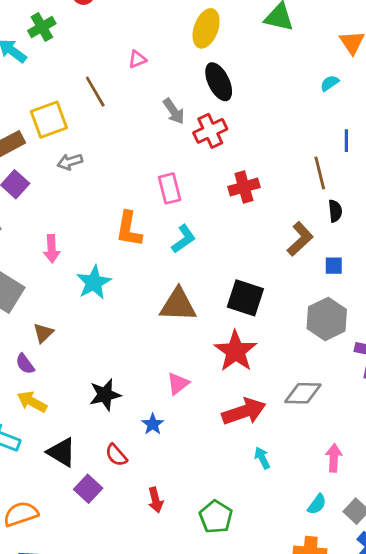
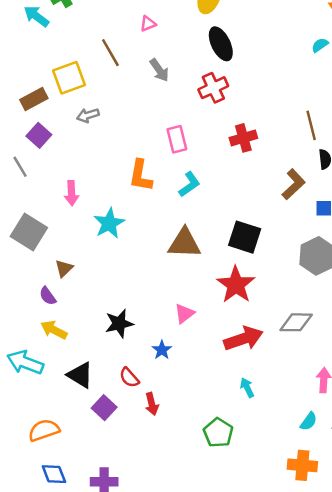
gray arrow: (174, 111) -> (159, 70), moved
cyan arrow: (262, 458) -> (247, 388), moved
red arrow: (156, 500) -> (152, 404), moved

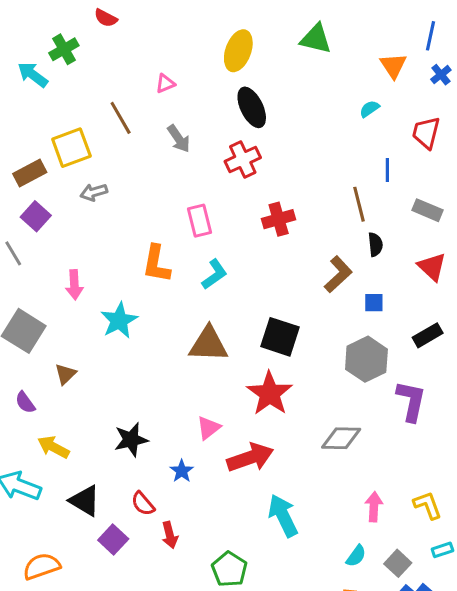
purple semicircle: (48, 296) -> (25, 402), moved
red arrow: (243, 339) -> (250, 458), moved
cyan arrow: (247, 388) -> (283, 516), size x1.8
green pentagon: (218, 433) -> (229, 569), moved

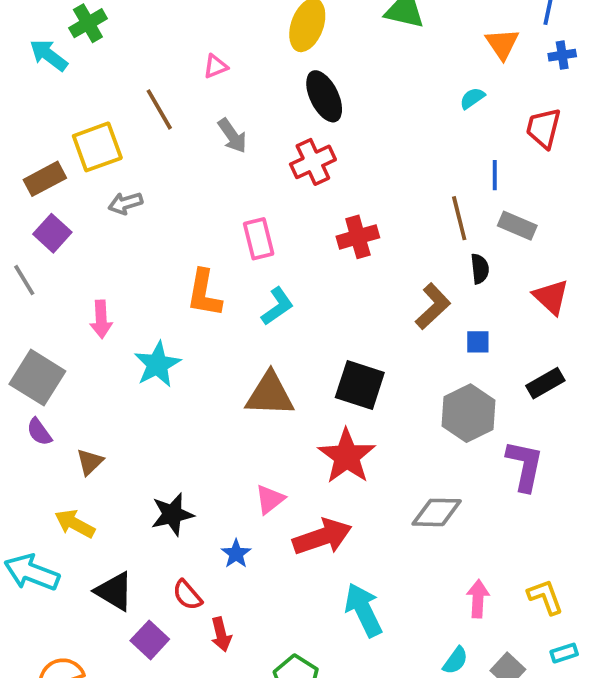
blue cross: (441, 75) -> (562, 55), turned 30
gray rectangle: (428, 210) -> (517, 226), moved
brown triangle: (65, 374) -> (90, 462), moved
purple semicircle: (25, 402) -> (39, 432), moved

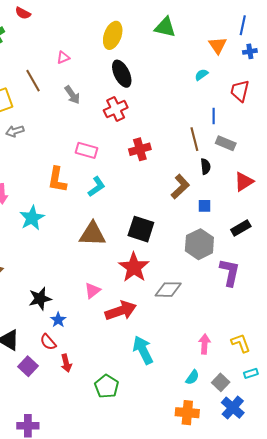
pink rectangle: (259, 239) -> (86, 150), turned -60
red triangle: (551, 297) -> (244, 182), turned 45
gray diamond: (437, 512) -> (168, 290), moved
blue star: (236, 554) -> (58, 320), moved

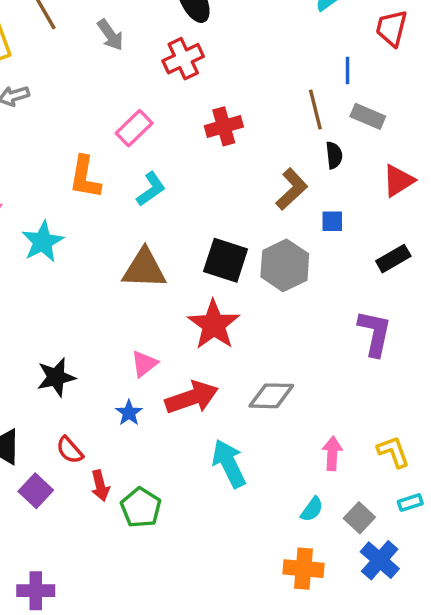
pink rectangle: (86, 150) -> (134, 128), turned -60
gray hexagon: (199, 244) -> (285, 265), moved
gray diamond: (168, 290) -> (271, 396), moved
blue star: (58, 320) -> (129, 413), moved
green pentagon: (107, 386) -> (141, 508), moved

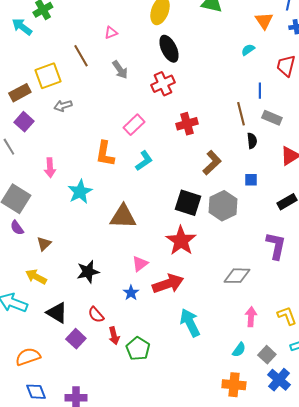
brown L-shape: (292, 189) -> (212, 163), moved
brown triangle: (144, 269) -> (123, 217), moved
gray diamond: (271, 396) -> (237, 276), moved

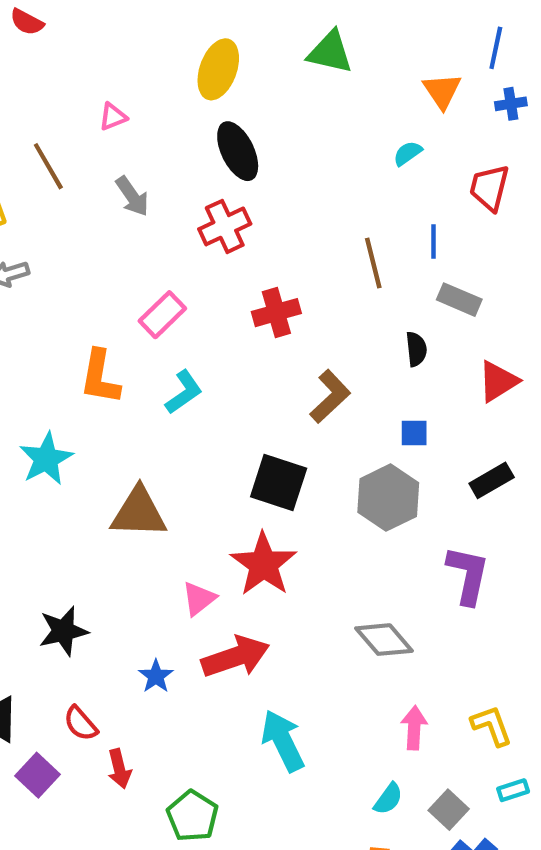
brown line: (241, 114) -> (373, 263), moved
gray hexagon: (223, 206) -> (388, 498), moved
pink triangle: (140, 264) -> (199, 599), moved
gray diamond: (237, 276) -> (384, 640), turned 48
green pentagon: (138, 349) -> (192, 816), moved

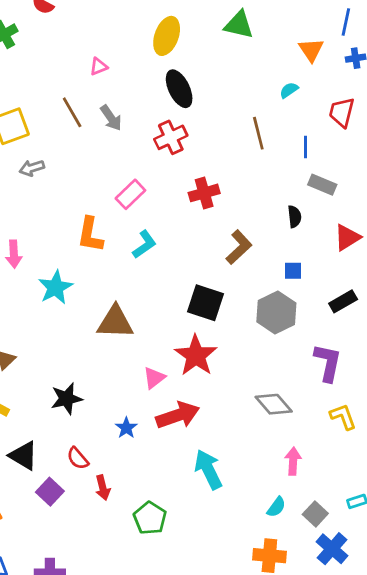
brown line: (48, 166) -> (72, 112), moved
brown line: (373, 263) -> (258, 133), moved
yellow L-shape: (492, 726) -> (343, 417), moved

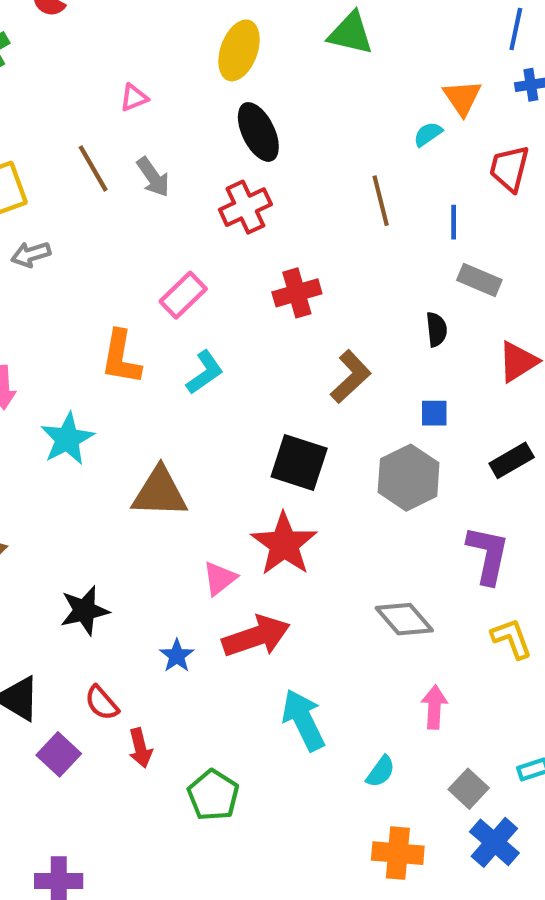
orange triangle: (311, 50) -> (462, 98), moved
cyan semicircle: (276, 507) -> (381, 772), moved

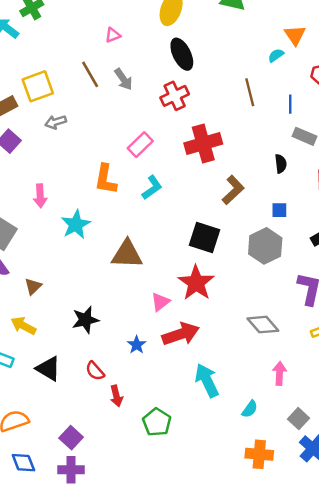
red cross: (297, 293) -> (203, 143), size x1.4
purple square: (59, 754) -> (71, 438), moved

